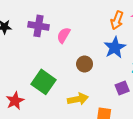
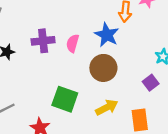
blue star: (115, 48) -> (107, 35), moved
brown circle: (85, 64) -> (103, 68), size x1.5

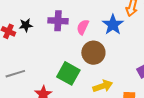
brown circle: (103, 68) -> (93, 53), moved

